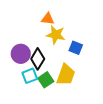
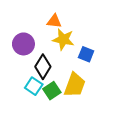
purple circle: (21, 54) -> (23, 44), moved
cyan square: (30, 76) -> (34, 86), turned -35

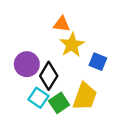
yellow star: (63, 39) -> (72, 45), turned 30
purple circle: (23, 44) -> (27, 64), moved

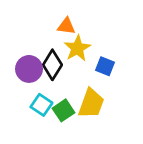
black diamond: (49, 76) -> (52, 65), moved

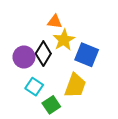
blue square: (105, 66) -> (87, 55), size x1.5
green square: (64, 110) -> (51, 105), moved

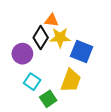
yellow star: (64, 40) -> (60, 38), turned 30
black diamond: (43, 54) -> (41, 38), moved

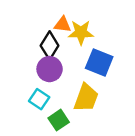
yellow star: (60, 38) -> (81, 32), moved
purple circle: (22, 54) -> (50, 69), moved

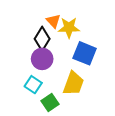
orange triangle: (63, 25) -> (53, 21), turned 40

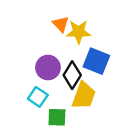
black diamond: (42, 39) -> (72, 75), moved
green square: (50, 102) -> (57, 117), turned 36

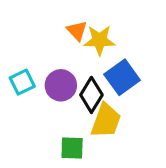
blue square: (96, 61) -> (122, 77), turned 32
cyan square: (38, 97) -> (22, 82), moved, turned 30

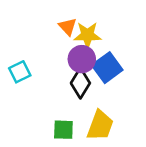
purple circle: (61, 85) -> (82, 59), moved
yellow trapezoid: (106, 121) -> (100, 125), moved

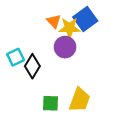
blue square: (107, 68) -> (85, 19), moved
black diamond: (80, 83) -> (32, 66), moved

